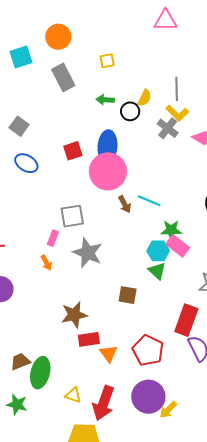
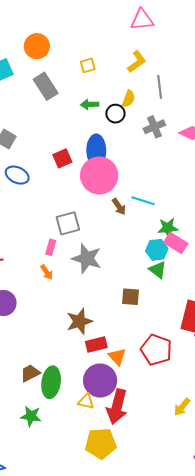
yellow L-shape: (177, 113) -> (137, 62), moved, turned -75
gray cross: (168, 128) -> (154, 127), turned 35
purple circle: (148, 397) -> (100, 381), moved

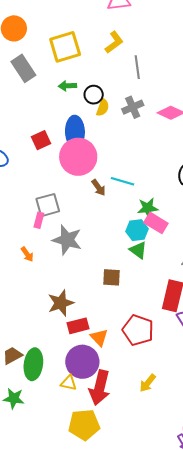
yellow square: (88, 65) -> (65, 47), size x2.0
yellow semicircle: (129, 99) -> (103, 107), moved
pink rectangle: (51, 247) -> (39, 220), moved
yellow arrow: (182, 407) -> (148, 383), moved

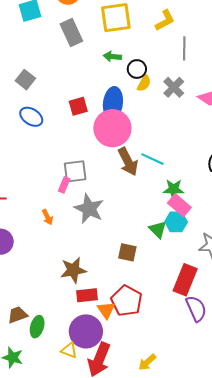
gray cross: (133, 107) -> (174, 87), turned -30
brown arrow: (99, 188) -> (128, 162), size x1.6
cyan hexagon: (137, 230) -> (176, 222), moved
red pentagon: (138, 330) -> (127, 301), moved
green ellipse: (33, 364) -> (37, 327), size x0.7

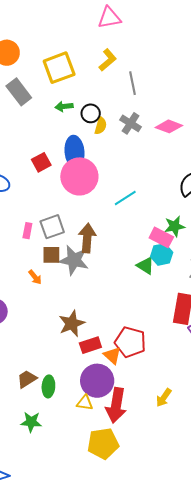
cyan line: (153, 159) -> (125, 198), turned -45
brown arrow: (128, 162) -> (87, 238), moved, turned -136
pink rectangle: (64, 185) -> (27, 231), moved
green star: (174, 189) -> (175, 226), moved
brown square: (127, 252) -> (51, 255), moved

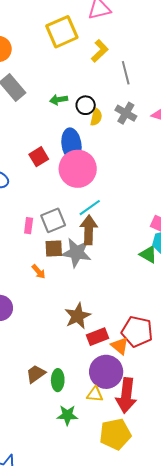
yellow square: (59, 68) -> (62, 32), moved
cyan line: (125, 198) -> (90, 208), moved
green star: (31, 422) -> (67, 415), moved

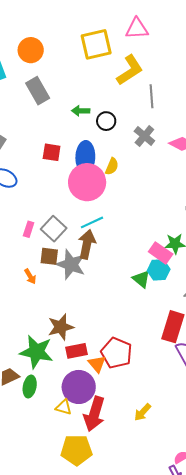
yellow L-shape: (100, 51) -> (130, 70), size x1.4
yellow semicircle: (96, 117) -> (112, 166), moved
red square: (39, 157) -> (52, 152), moved, turned 30
gray square: (53, 220) -> (54, 229), turned -35
green star: (67, 415) -> (36, 352), moved, size x1.6

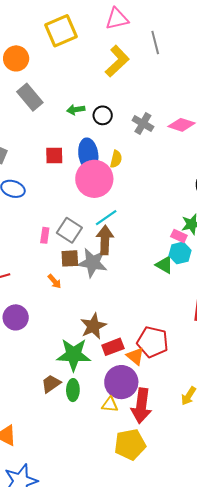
yellow square: (96, 44) -> (61, 31), moved
gray line: (151, 96) -> (155, 42), moved
pink rectangle: (161, 253) -> (179, 236), size x0.7

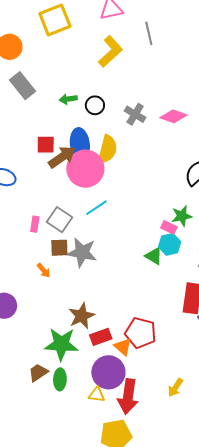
yellow semicircle: (116, 159) -> (108, 149), size x1.6
brown arrow: (105, 240) -> (62, 157), moved, turned 52

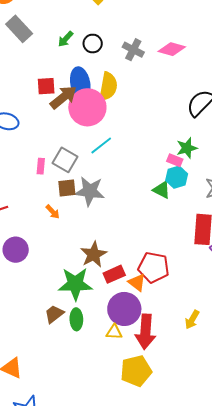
green arrow: (68, 99) -> (65, 39), turned -36

